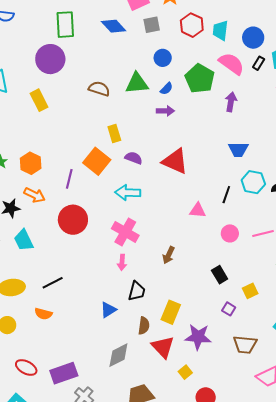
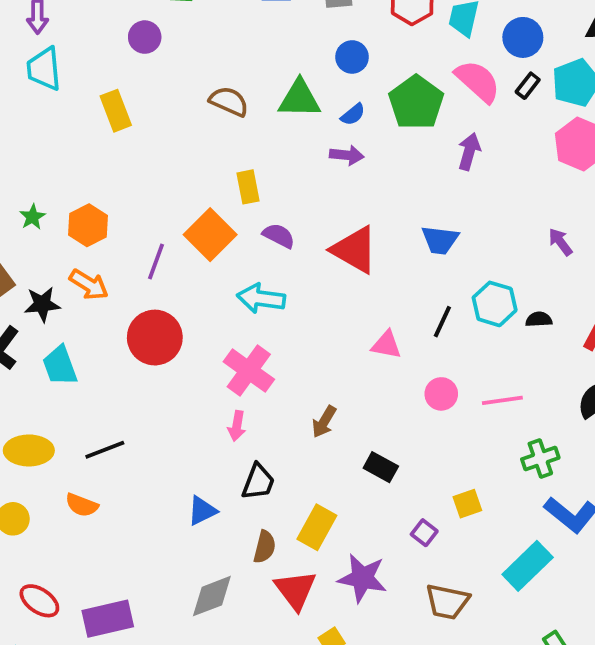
purple circle: (50, 59) -> (145, 37), size x0.6
blue trapezoid: (238, 149) -> (440, 240), moved
black rectangle: (220, 275) -> (381, 467), moved, turned -36

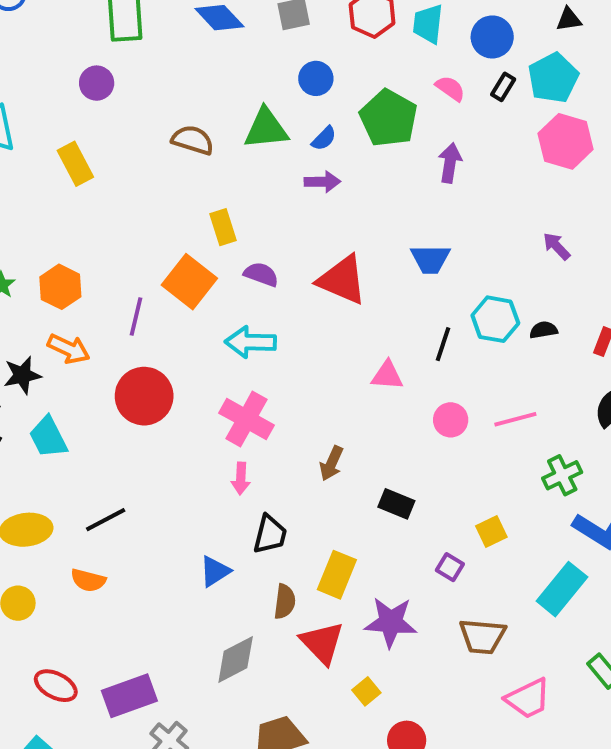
pink semicircle: (478, 81) -> (450, 88), size x0.6

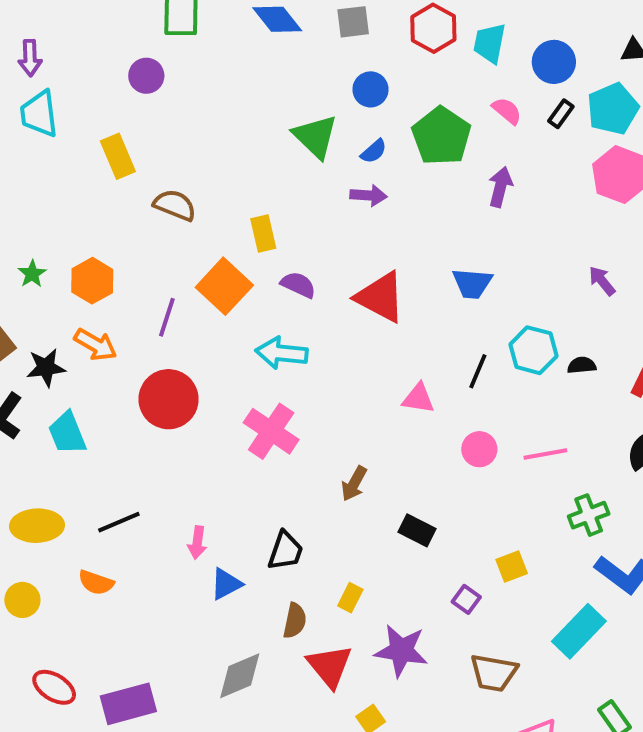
green triangle: (266, 129) -> (315, 136), turned 45
brown semicircle: (193, 140) -> (175, 205), moved
pink arrow: (241, 478) -> (197, 543), moved
yellow rectangle: (337, 575) -> (350, 598), size x0.6

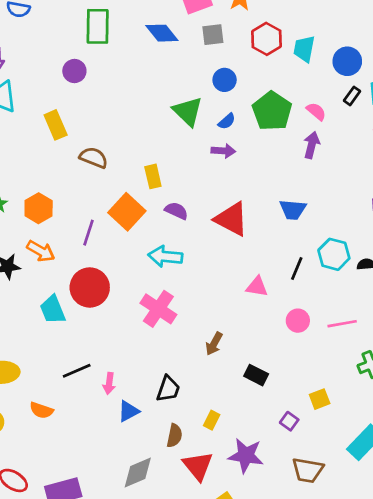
pink semicircle: (507, 111) -> (316, 111), moved
cyan trapezoid: (67, 433) -> (53, 310), moved
black line: (119, 522) -> (77, 371), moved

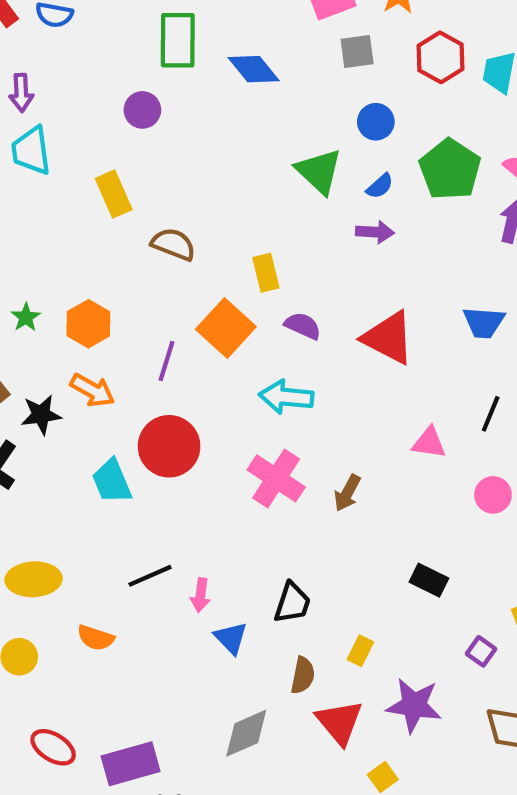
blue diamond: (162, 33) -> (254, 69), moved
brown arrow: (214, 344) -> (347, 493), moved
blue triangle: (128, 411) -> (231, 638), turned -45

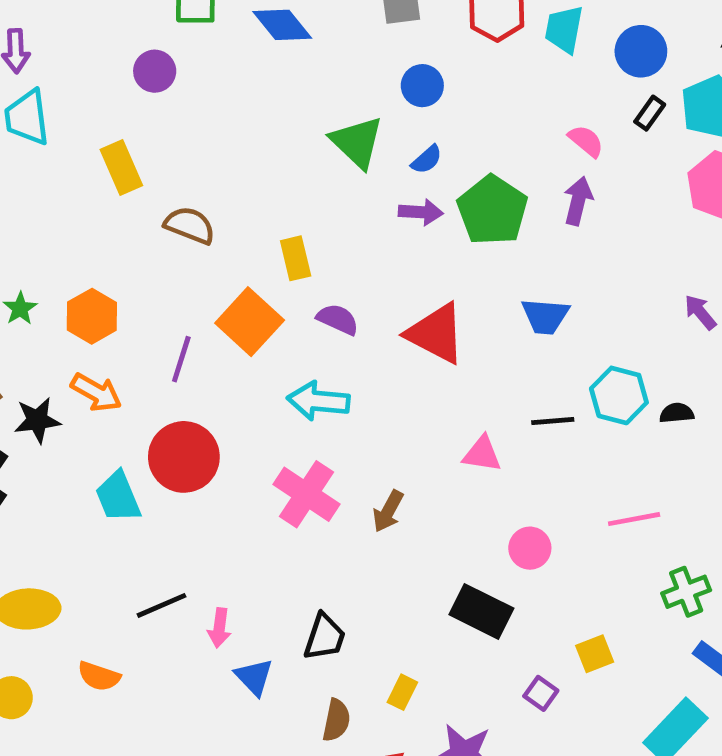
green pentagon: (450, 169) -> (492, 210), moved
black line: (491, 414) -> (553, 421), turned 63
pink circle: (493, 495) -> (530, 548), moved
black rectangle: (429, 580) -> (481, 611), size x1.4

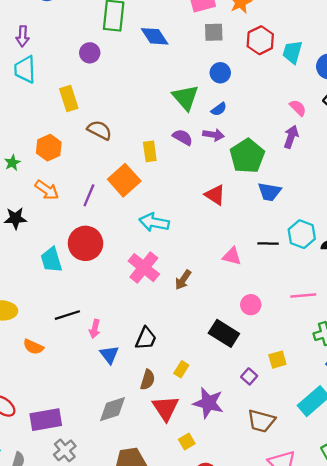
green pentagon: (492, 210) -> (247, 156), moved
orange hexagon: (92, 316) -> (49, 148), moved
purple semicircle: (338, 319) -> (183, 137), moved
red triangle: (436, 333) -> (215, 195), size x0.7
orange arrow: (96, 392) -> (47, 190), moved

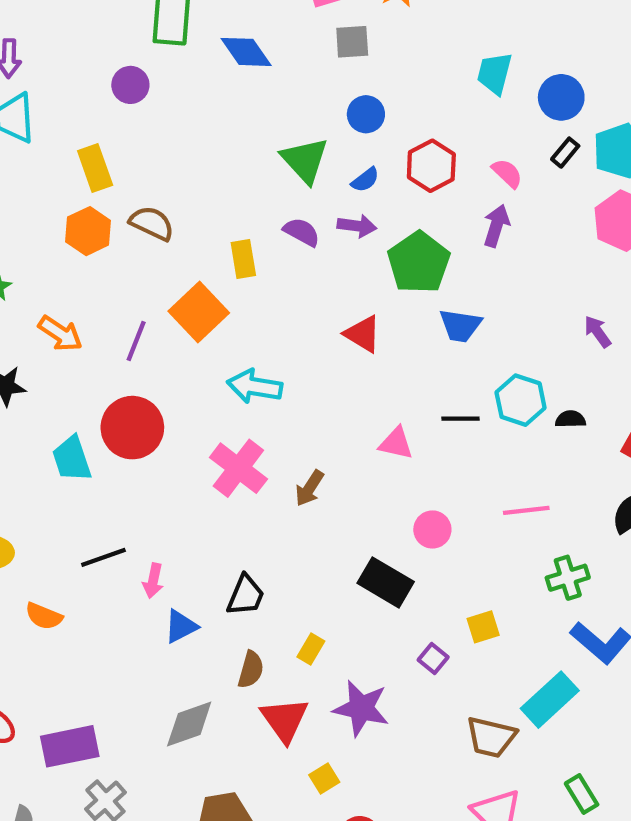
red hexagon: (260, 40) -> (431, 166), moved
orange hexagon: (49, 148) -> (88, 231), moved
blue triangle: (109, 355) -> (181, 626), turned 42
brown trapezoid: (261, 421) -> (491, 737), moved

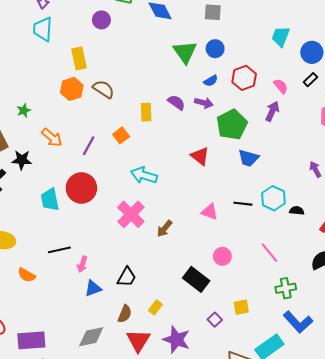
green triangle: (305, 160) -> (185, 52), moved
orange square: (199, 312) -> (121, 135), size x0.6
pink line: (526, 510) -> (270, 253), turned 50

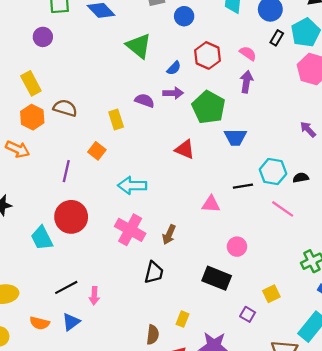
blue circle: (215, 49) -> (184, 16), moved
orange arrow: (52, 137) -> (18, 149), moved
pink line: (270, 253) -> (283, 209), moved
black trapezoid: (127, 277) -> (154, 272), moved
blue triangle: (93, 288) -> (71, 322), moved

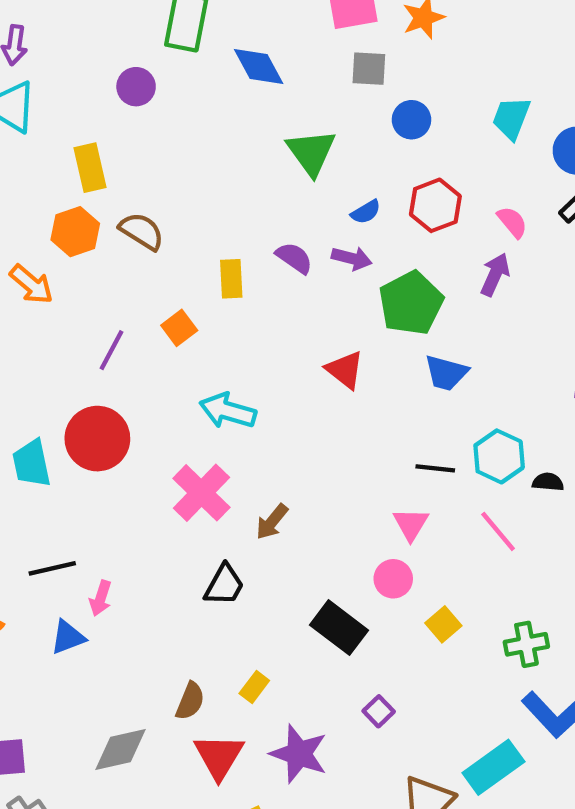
pink triangle: (211, 204) -> (411, 524), moved, turned 42
yellow square: (271, 294) -> (443, 624), moved, turned -30
blue triangle: (71, 322) -> (68, 637), moved

